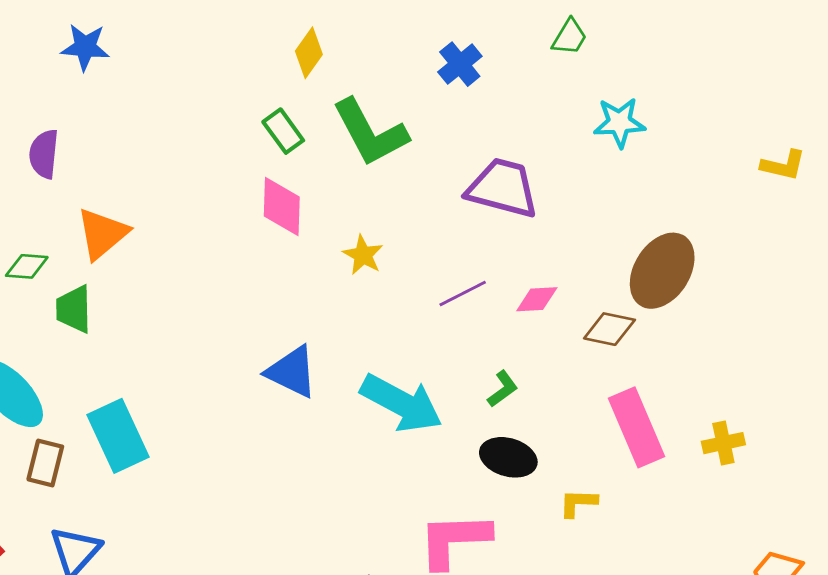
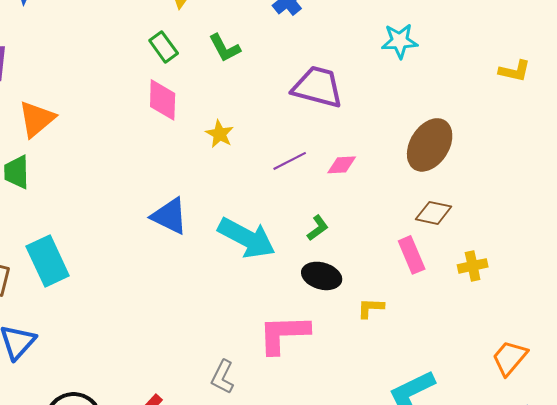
green L-shape: (370, 132) -> (225, 48), size x0.6
brown diamond: (609, 329) -> (434, 213), moved
pink rectangle: (637, 427) -> (412, 255), size x0.7

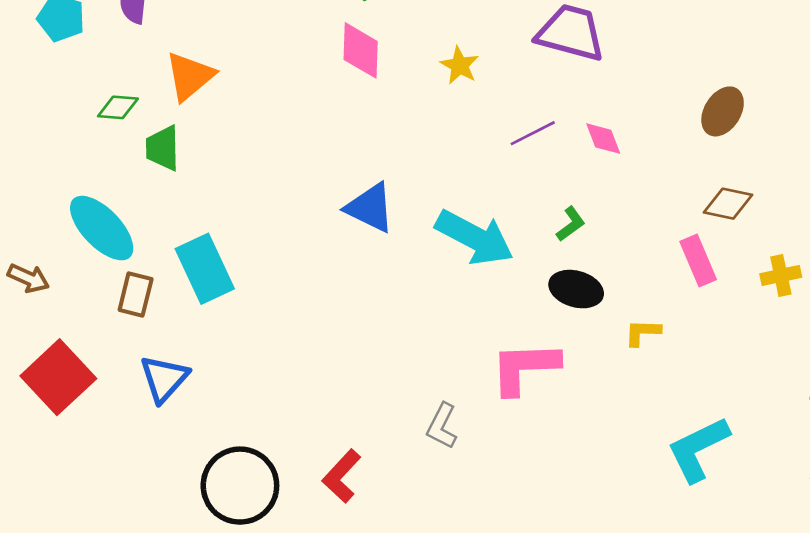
yellow star: (220, 134) -> (460, 65), moved
brown ellipse: (430, 145) -> (723, 111), size x0.7
pink diamond: (342, 165) -> (603, 139), turned 72

